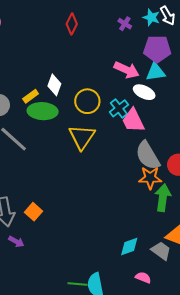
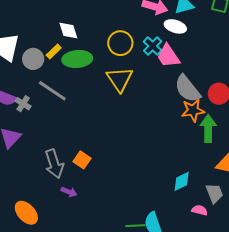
white diamond: (54, 85) -> (68, 31), moved, turned -30
yellow rectangle: (31, 96) -> (54, 52), moved
gray trapezoid: (161, 251) -> (214, 193), moved, turned 40

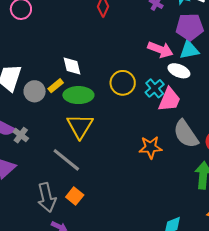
pink trapezoid: (168, 56) -> (169, 100), turned -128
yellow triangle: (120, 79) -> (80, 126), moved
gray line: (52, 91) -> (66, 160), moved
orange star: (193, 110) -> (151, 147), moved

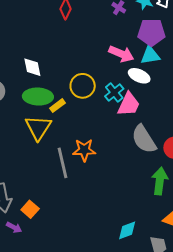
yellow rectangle: (56, 86) -> (57, 106), moved
orange star: (151, 147) -> (84, 150), moved
gray line: (66, 160) -> (62, 163), moved, turned 36
orange square: (75, 196) -> (30, 209), moved

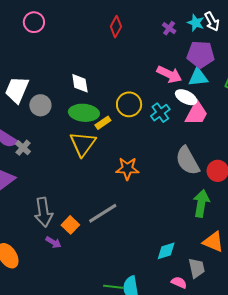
pink trapezoid: (129, 104) -> (196, 113), moved
gray line: (62, 163) -> (103, 213), moved, turned 68

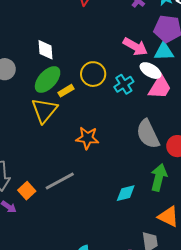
green ellipse: (84, 113) -> (48, 79), turned -56
cyan diamond: (166, 251) -> (126, 193), moved

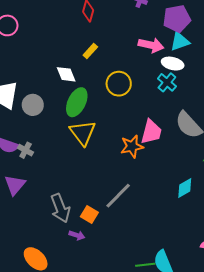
cyan cross: (124, 84) -> (167, 82), moved
pink trapezoid: (160, 87) -> (151, 132), moved
yellow rectangle: (66, 91) -> (90, 51), moved

